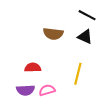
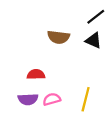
black line: (87, 15) -> (96, 17), turned -66
yellow line: (78, 74) -> (86, 99), moved

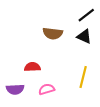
purple semicircle: (28, 99) -> (15, 89), moved
yellow line: (86, 99) -> (83, 77), moved

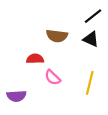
red semicircle: (32, 67) -> (35, 59), moved
pink semicircle: (47, 89) -> (53, 77), moved, turned -119

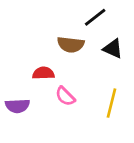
black line: (93, 16) -> (95, 17), moved
purple semicircle: (16, 96) -> (17, 106), moved

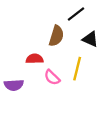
brown semicircle: (71, 45) -> (56, 36), turned -80
yellow line: (111, 103) -> (77, 69), moved

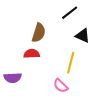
brown semicircle: (56, 36) -> (39, 33), moved
pink semicircle: (52, 77) -> (61, 86), moved

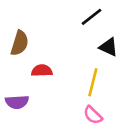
brown semicircle: (39, 33) -> (20, 43), moved
pink semicircle: (61, 86) -> (93, 115), moved

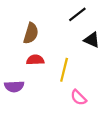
brown semicircle: (20, 43) -> (31, 33), moved
yellow line: (93, 82) -> (64, 70), moved

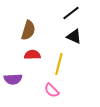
black triangle: (92, 40) -> (74, 36), moved
pink semicircle: (78, 98) -> (52, 90), moved

